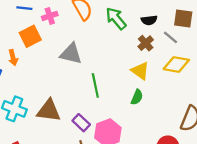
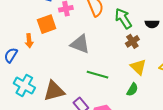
brown cross: (146, 43) -> (132, 41), moved
green line: (95, 86) -> (98, 75), turned -70
brown triangle: (49, 111) -> (54, 91), turned -30

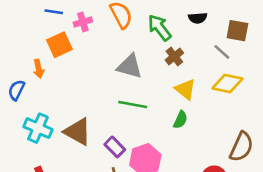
black semicircle: (152, 24) -> (198, 18), moved
gray triangle: (80, 44) -> (130, 66), moved
brown triangle: (54, 91) -> (78, 132), turned 50

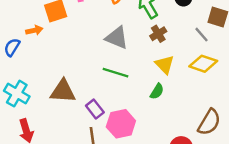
orange arrow: (39, 69) -> (34, 30), turned -98
cyan cross: (38, 128) -> (17, 94), moved
brown triangle: (78, 132) -> (63, 91), turned -32

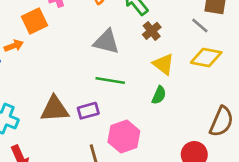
purple rectangle: (95, 109) -> (88, 111), moved, turned -60

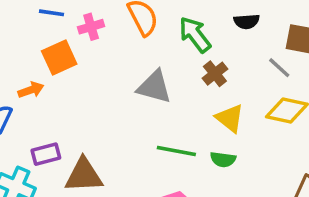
green line: (110, 80) -> (176, 151), moved
green semicircle: (159, 95) -> (223, 159), turned 72
purple rectangle: (88, 111) -> (46, 154), moved

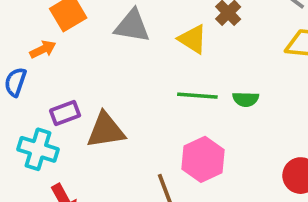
gray triangle: (154, 87) -> (132, 26), moved
yellow triangle: (230, 118) -> (193, 39), moved

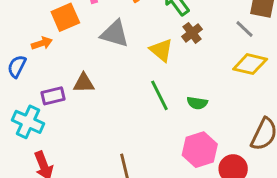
green line: (197, 96) -> (159, 95), turned 52
brown triangle: (106, 130) -> (84, 83), moved, size x0.7
pink hexagon: (203, 159) -> (200, 150), moved

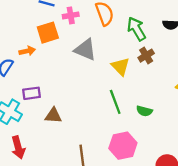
brown triangle: (84, 83) -> (53, 116), moved
pink hexagon: (200, 150) -> (123, 146), moved

